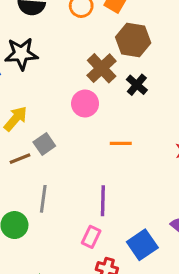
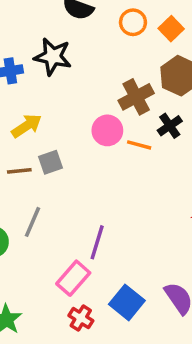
orange line: (121, 143) -> (139, 145), moved
pink rectangle: (91, 237) -> (73, 278), size x1.4
blue square: (142, 245) -> (127, 302), turned -32

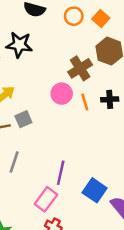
black cross: (170, 126) -> (110, 99), moved, turned 35
orange line: (139, 145) -> (85, 102), turned 63
blue square: (127, 302) -> (95, 190), moved

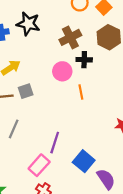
brown cross: (80, 68) -> (70, 37), moved
black cross: (110, 99) -> (84, 60), moved
orange line: (85, 102) -> (81, 92), moved

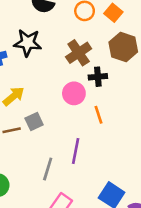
gray line: (14, 129) -> (48, 169), moved
purple line: (55, 143) -> (76, 151), moved

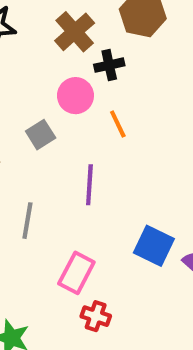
gray square: (34, 122) -> (41, 135), moved
gray line: (48, 169) -> (27, 221), moved

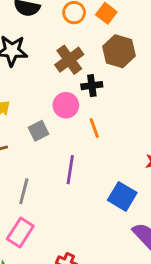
blue square: (154, 246) -> (122, 196), moved
pink rectangle: (76, 273) -> (20, 232), moved

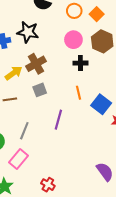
brown cross: (69, 60) -> (36, 64), moved
pink circle: (66, 105) -> (73, 40), moved
blue square: (122, 196) -> (101, 104), moved

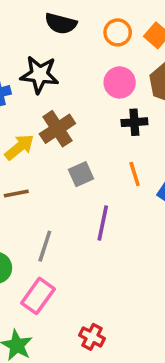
gray square: (40, 90) -> (81, 174), moved

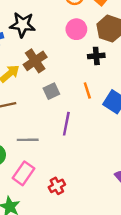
black cross: (134, 122) -> (96, 56), moved
gray line: (45, 246) -> (28, 140), turned 72
red cross: (92, 337) -> (57, 186), moved, turned 35

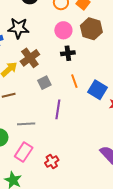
black cross: (96, 56) -> (68, 53), moved

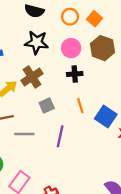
black star: (18, 28) -> (37, 42), moved
gray line: (26, 124) -> (24, 134), moved

